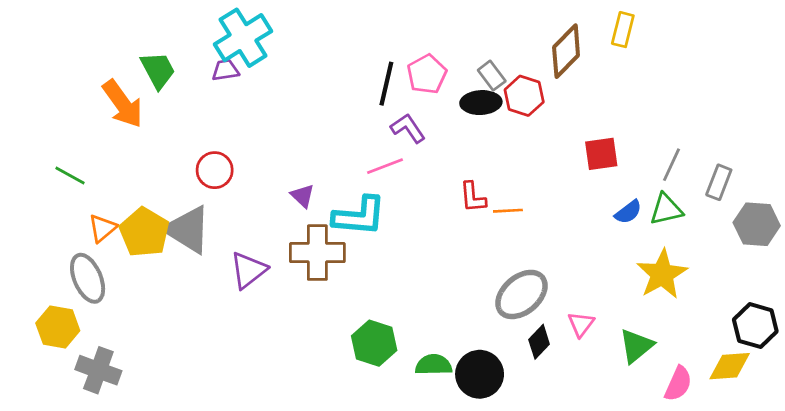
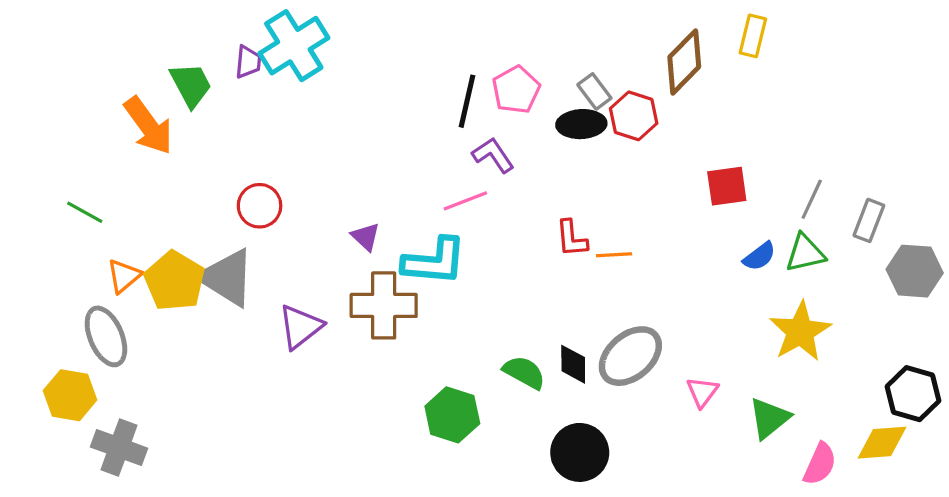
purple trapezoid: (225, 70) -> (248, 62), moved, turned 104
black diamond: (539, 342) -> (573, 364), moved, turned -44
green semicircle: (434, 365) -> (524, 372), moved, turned 30

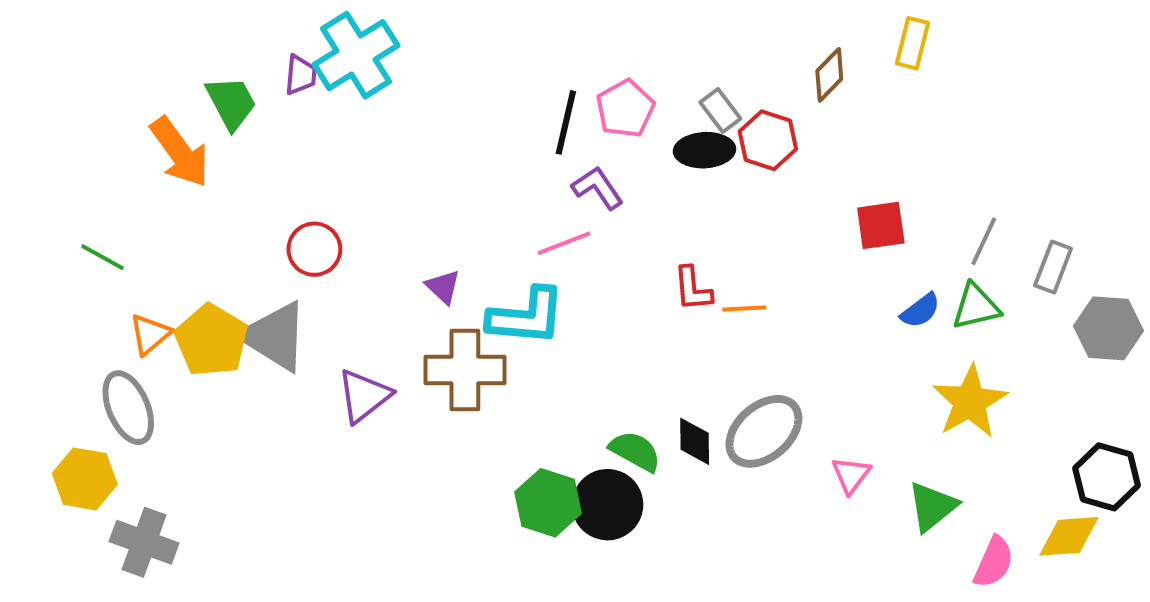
brown diamond: (684, 62) -> (829, 75), size x0.7
black circle: (580, 452) -> (607, 505), moved

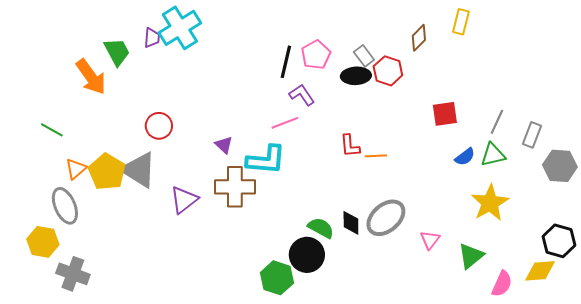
green hexagon: (548, 503) -> (277, 278), moved

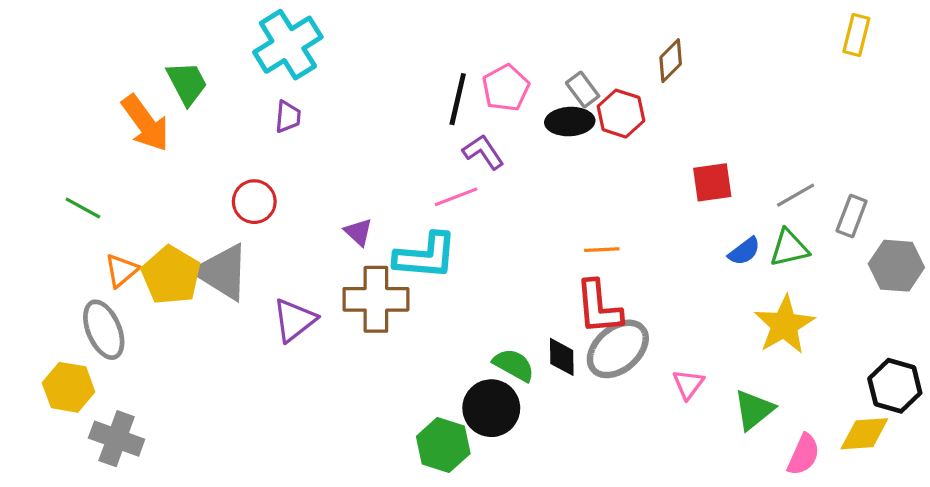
yellow rectangle: (461, 22) -> (856, 35), moved
purple trapezoid: (152, 38) -> (288, 117), moved
gray line: (497, 122) -> (796, 195), turned 35
red L-shape: (350, 146) -> (599, 307), moved, size x1.5

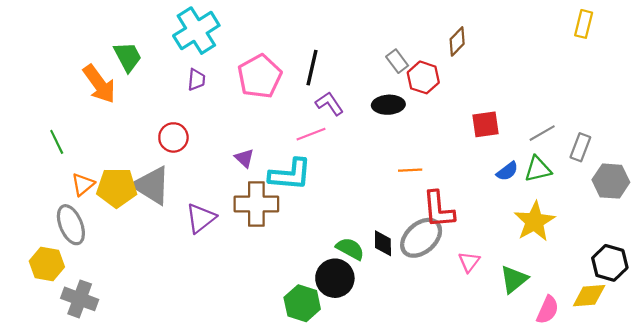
pink pentagon: (506, 88) -> (260, 76), moved, size x1.4
black ellipse: (570, 122) -> (388, 105), moved
green line: (83, 208) -> (57, 142), turned 35
yellow pentagon: (171, 275) -> (117, 188), turned -30
red L-shape: (599, 307) -> (439, 209), moved

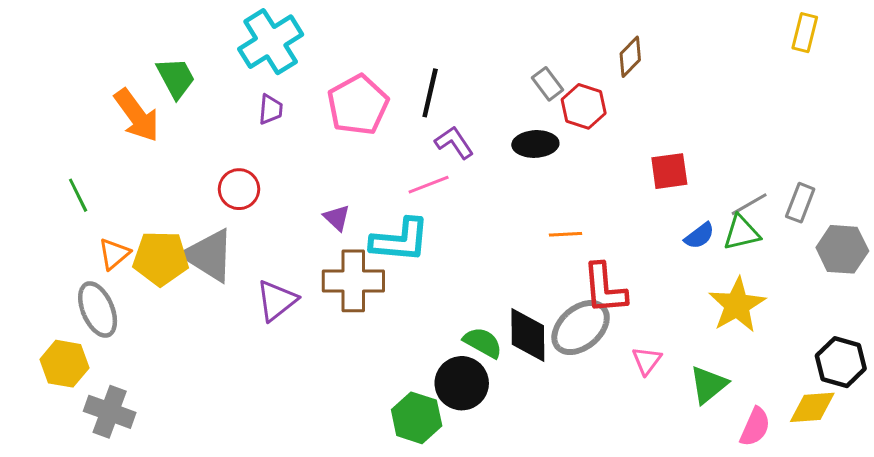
gray line: (542, 133) -> (749, 204), moved
black diamond: (383, 243) -> (528, 335), size x1.5

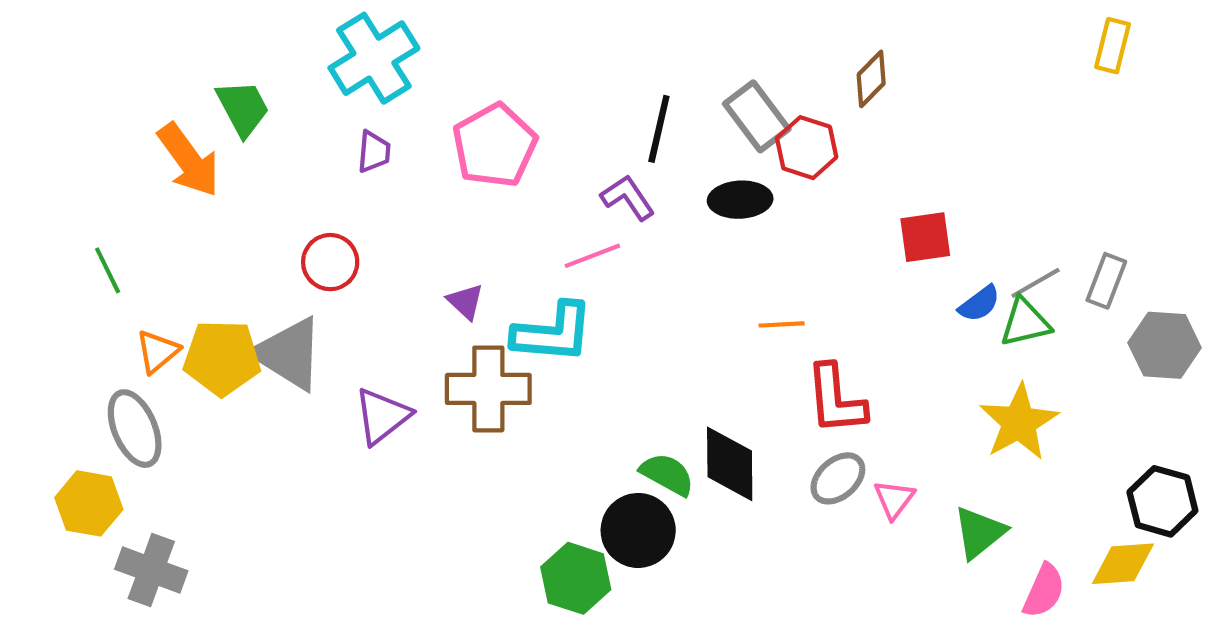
gray rectangle: (547, 84) -> (757, 116), size x1.5
black line: (430, 93) -> (659, 129), moved
blue semicircle: (699, 236) -> (979, 304), moved
gray ellipse: (581, 328) -> (838, 478), moved, size x0.7

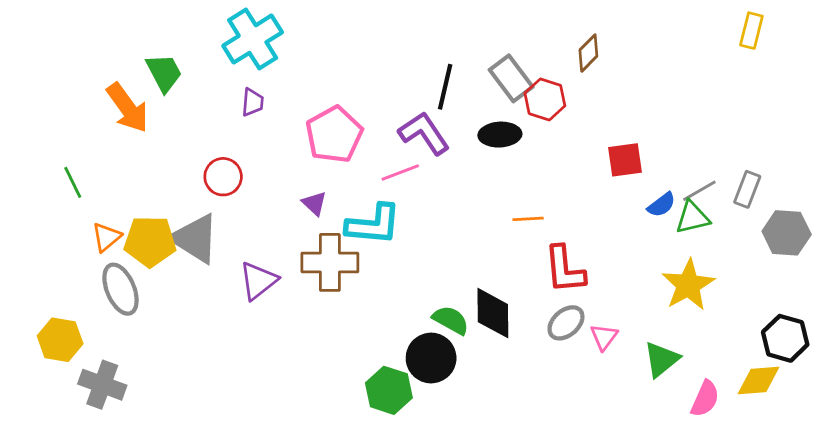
pink pentagon: (495, 146) -> (334, 135), moved
purple L-shape: (628, 198) -> (424, 133), size x1.4
gray ellipse: (135, 429) -> (121, 289), moved

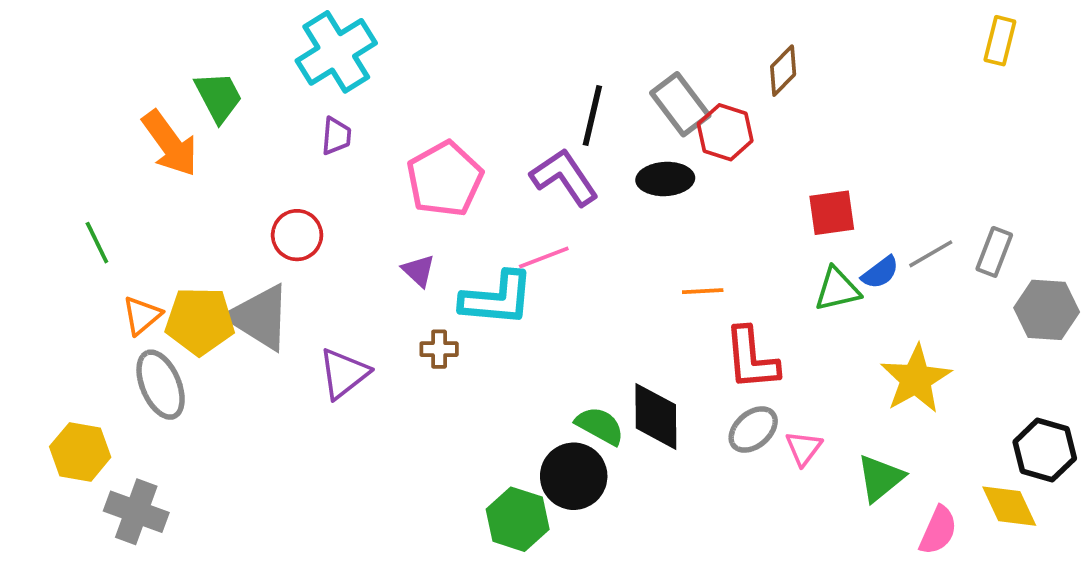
pink line: (400, 173) -> (544, 258), moved
green triangle: (692, 217) -> (837, 289), moved
brown cross: (330, 262) -> (439, 349), size x0.5
yellow diamond: (758, 380) -> (1009, 506), turned 69

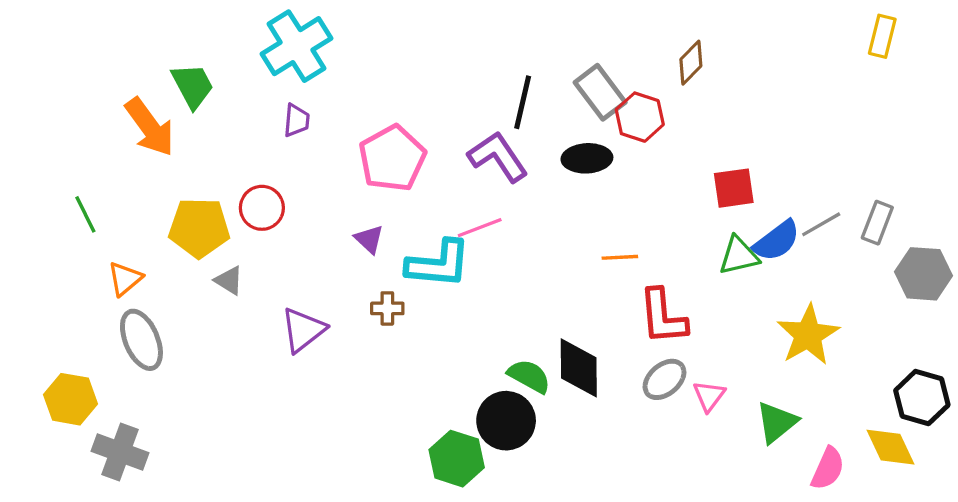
blue semicircle: (880, 272) -> (777, 241), size x1.4
gray triangle: (260, 317) -> (229, 280), size x0.5
yellow pentagon: (200, 321) -> (199, 228), moved

